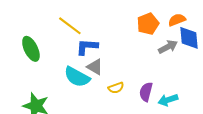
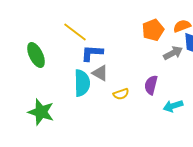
cyan semicircle: (77, 77) -> (82, 83), turned -120
purple semicircle: (146, 92) -> (151, 85), moved

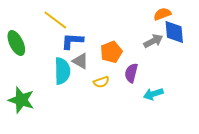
orange pentagon: (153, 30) -> (111, 52), moved

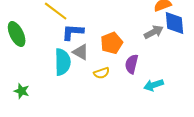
green star: (21, 100) -> (22, 91), size x0.6

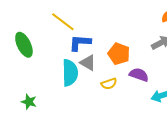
orange pentagon: (112, 43) -> (119, 54), turned -30
purple semicircle: (132, 64) -> (139, 75), turned 96

